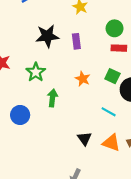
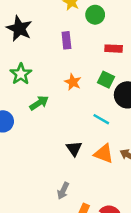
green circle: (115, 28) -> (95, 15), moved
black star: (47, 36) -> (19, 28), moved, turned 30
green arrow: (53, 98) -> (39, 103), turned 49

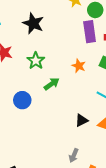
purple rectangle: (66, 40) -> (90, 32), moved, size x1.5
black triangle: (74, 148) -> (81, 120), turned 40

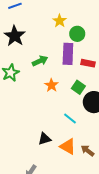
green arrow: (52, 84) -> (40, 61), moved

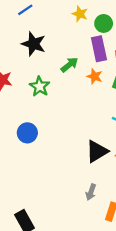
orange star: (51, 85) -> (95, 76), moved
black triangle: (45, 139) -> (97, 151), size x1.5

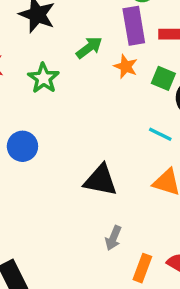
black triangle: (97, 151) -> (101, 180), moved, turned 40

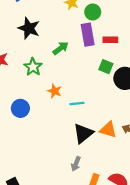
orange star: (126, 66) -> (54, 91), moved
cyan line: (160, 134) -> (77, 103), moved, turned -32
black triangle: (101, 180) -> (83, 133), moved, turned -50

